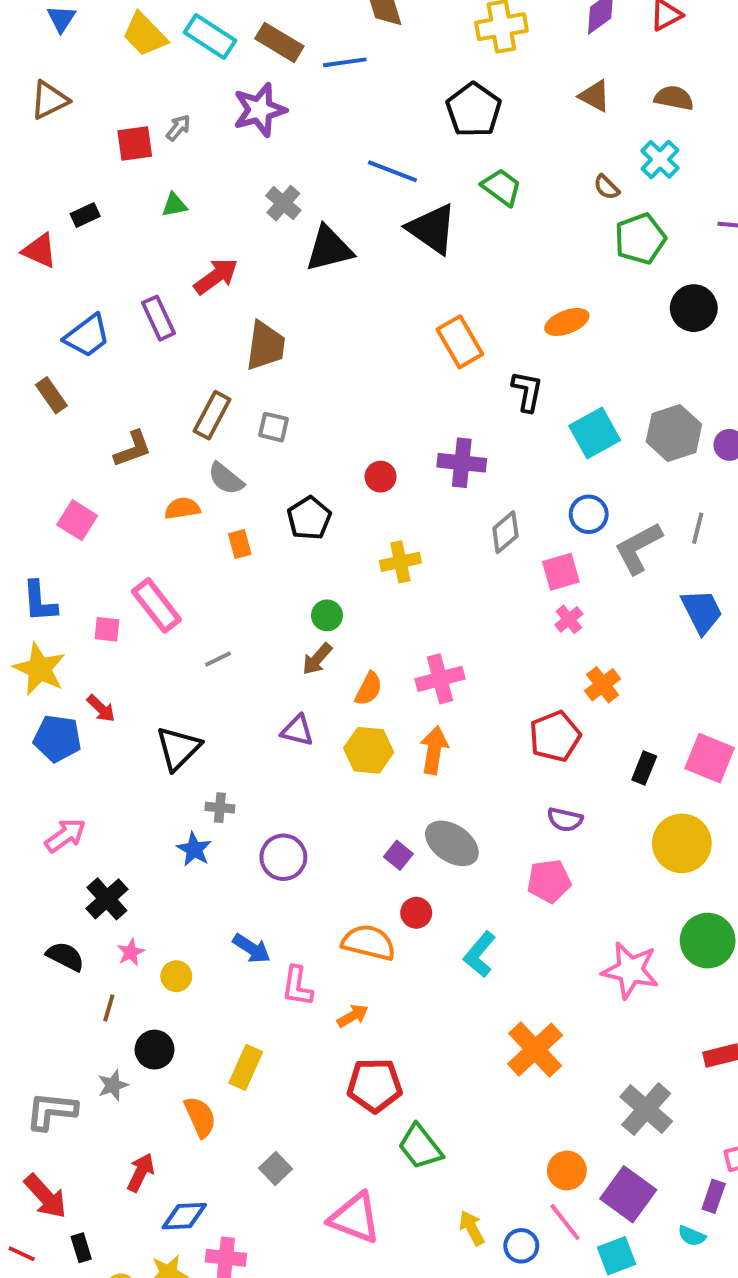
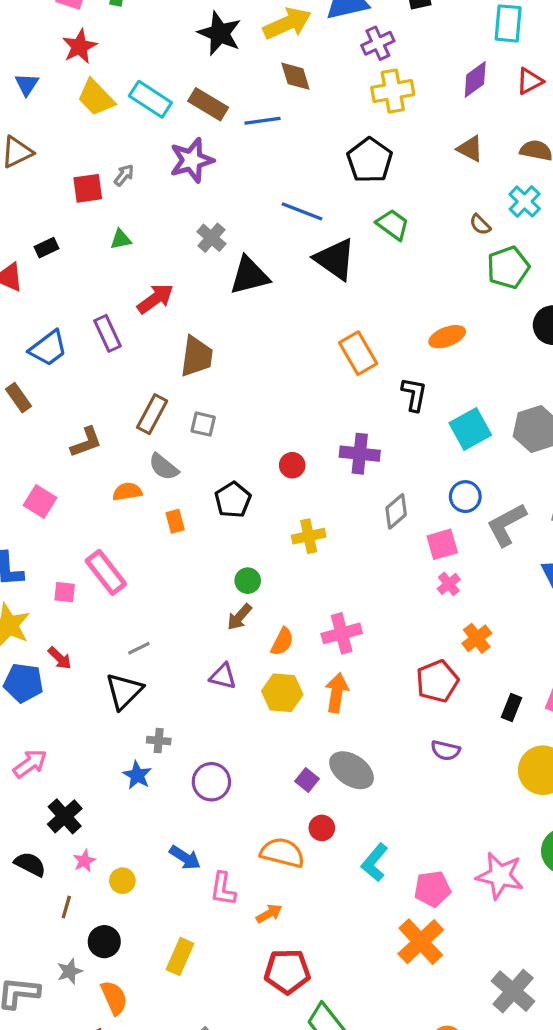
gray line: (218, 659) -> (139, 648), moved
pink pentagon: (549, 881) -> (432, 889), moved
orange semicircle: (200, 1117) -> (114, 998), moved

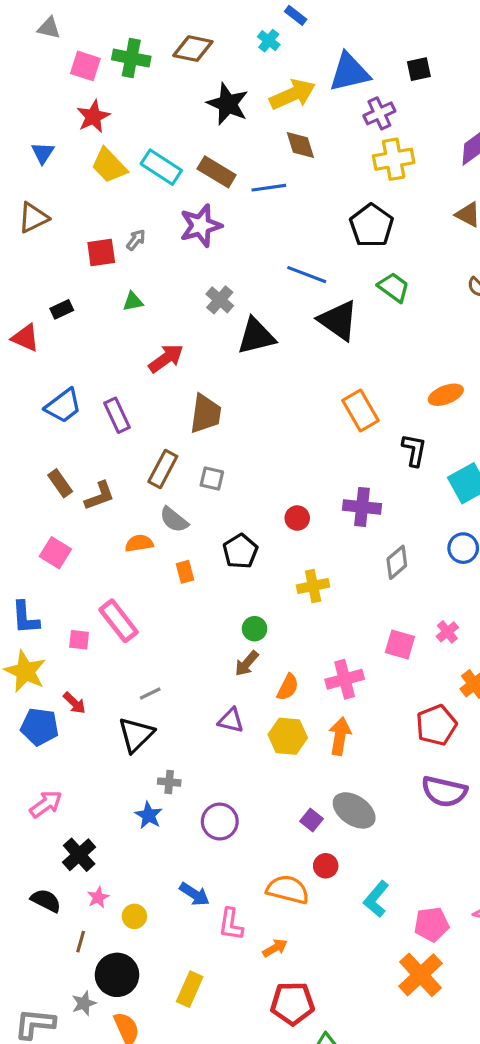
purple rectangle: (108, 333) -> (117, 415), moved
brown rectangle: (19, 398) -> (60, 483), moved
pink square: (442, 544) -> (400, 644), moved, turned 32
purple semicircle: (445, 750) -> (444, 791), size x1.6
black circle: (104, 942) -> (117, 975), size x1.4

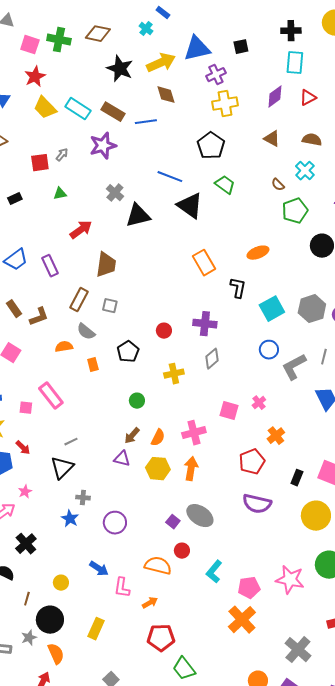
gray diamond: (397, 562) -> (212, 359), moved
brown arrow: (247, 663) -> (132, 436), moved
pink star: (98, 897) -> (25, 492), moved

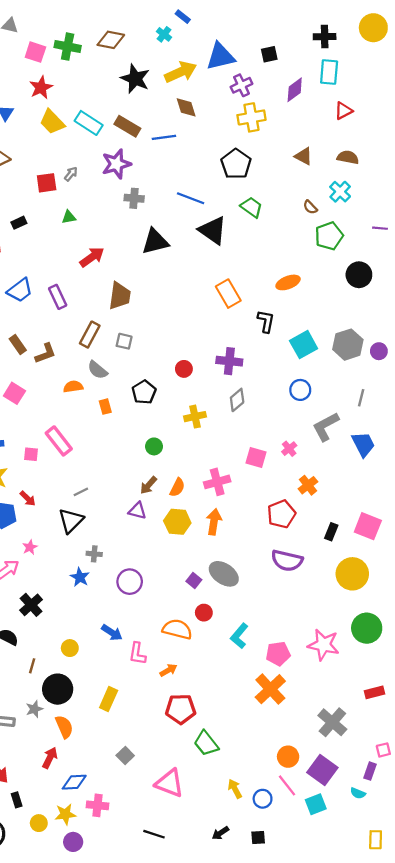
purple diamond: (275, 97) -> (295, 90), moved
gray cross: (115, 193) -> (134, 198), moved, turned -36
gray L-shape: (294, 367) -> (326, 427), moved

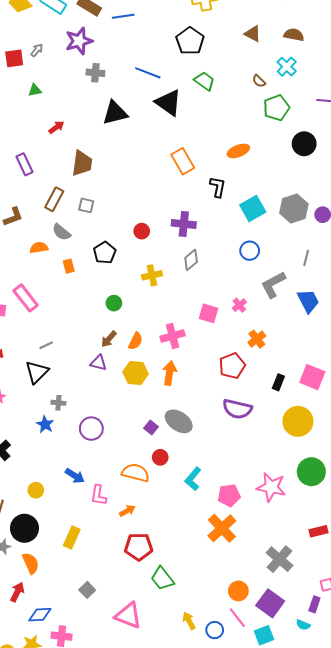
red arrow: (92, 257) -> (56, 127), size x0.7

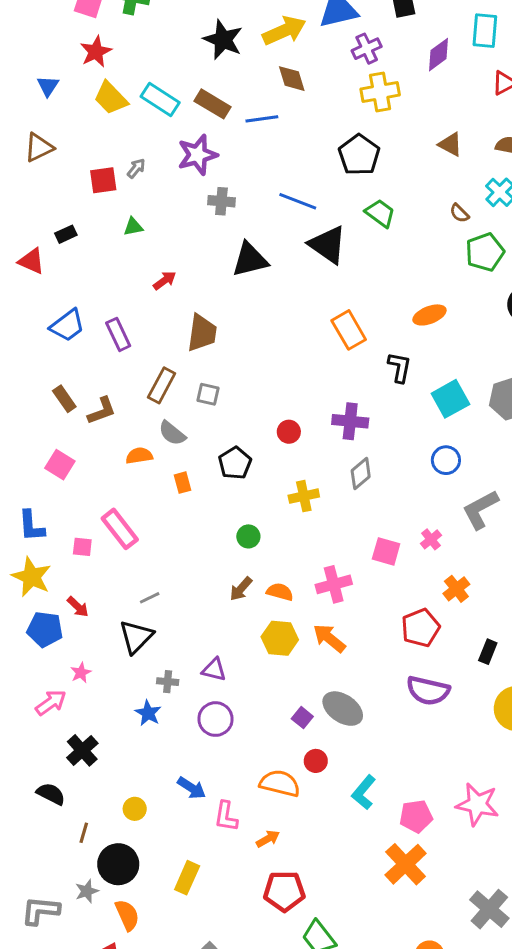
orange semicircle: (136, 341) -> (280, 592), turned -102
purple triangle: (99, 363) -> (214, 670), moved
orange arrow: (169, 373) -> (329, 638), turned -60

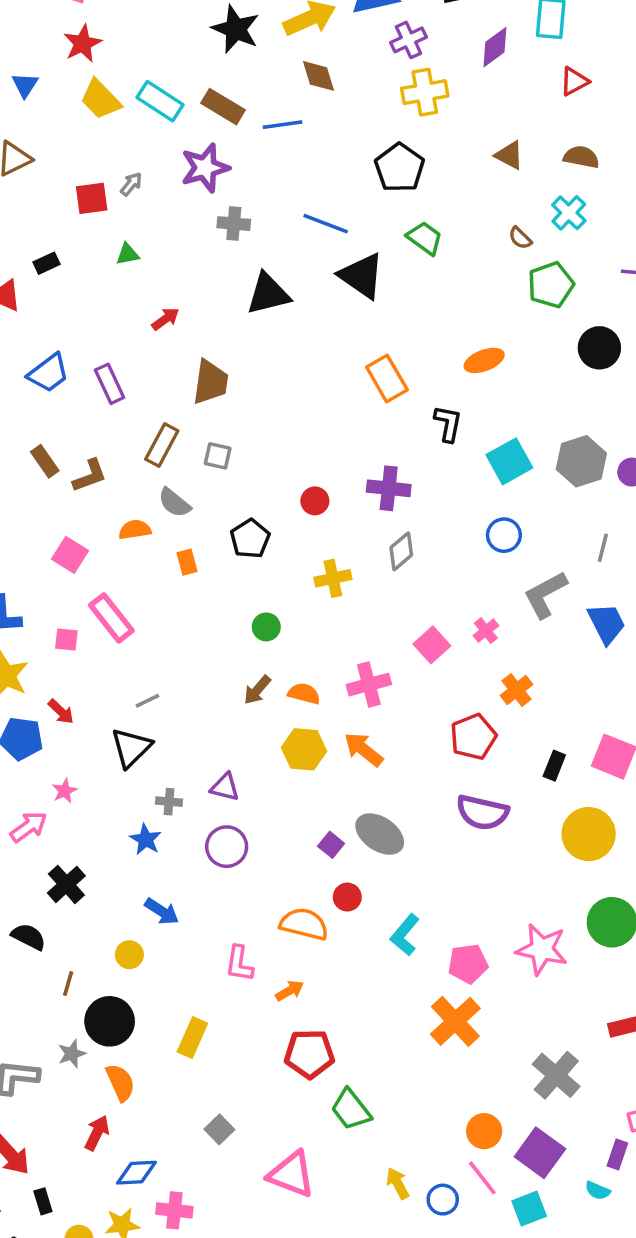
pink square: (60, 465) -> (70, 555), moved
pink square: (386, 551) -> (432, 645), turned 32
blue arrow: (192, 788) -> (162, 911), moved

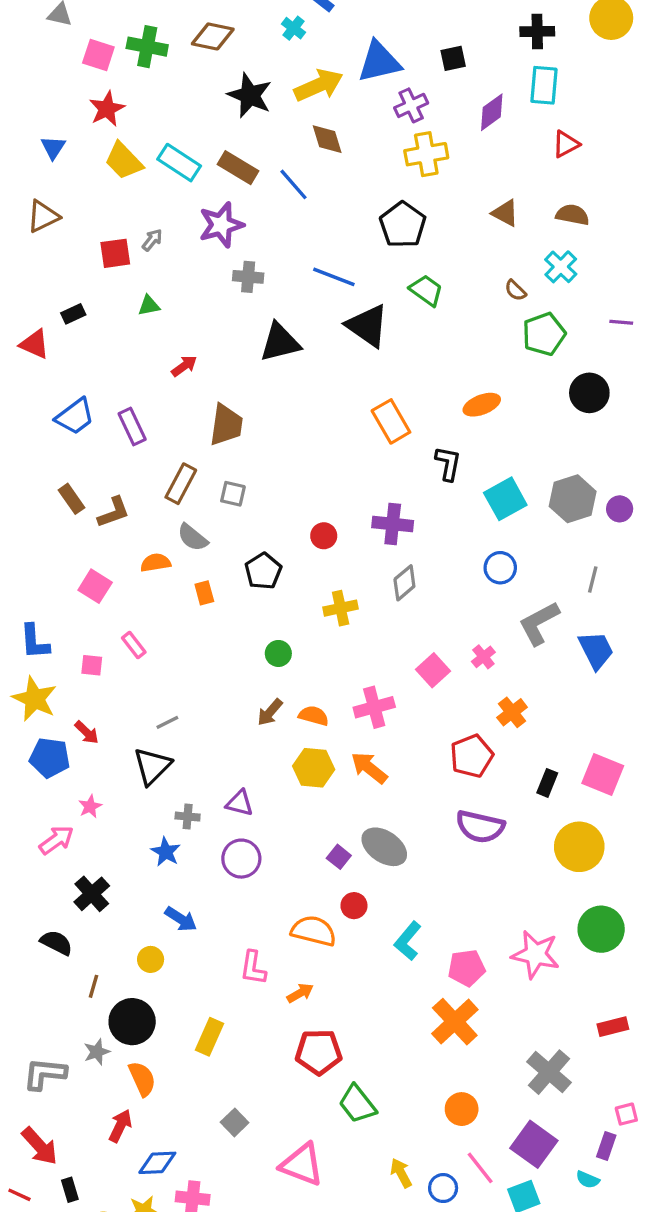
blue line: (282, 125) -> (293, 184), turned 57
pink rectangle: (111, 618) -> (134, 645), size x0.6
orange circle: (484, 1131) -> (462, 1109), moved

